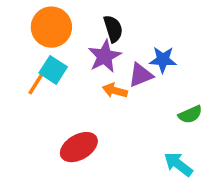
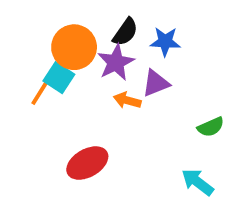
orange circle: (51, 27) -> (74, 47), moved
black semicircle: (113, 29) -> (125, 32), turned 52
blue star: (163, 60) -> (165, 41), moved

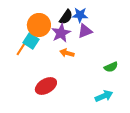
blue star: (165, 41) -> (80, 15), moved
purple triangle: (156, 83) -> (85, 31), moved
cyan arrow: (197, 182) -> (104, 96), turned 120

